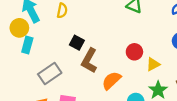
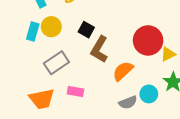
yellow circle: (19, 28) -> (51, 27), moved
red circle: (134, 52) -> (148, 40), size x1.6

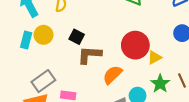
brown L-shape: (99, 49) -> (90, 55), turned 65
gray rectangle: (56, 63) -> (43, 81), moved

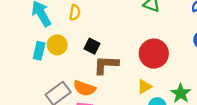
yellow triangle: (155, 57) -> (144, 87), moved
orange semicircle: (112, 75) -> (84, 88), moved, turned -115

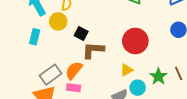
yellow circle: (57, 45) -> (58, 21), moved
orange semicircle: (84, 88) -> (74, 70), turned 108

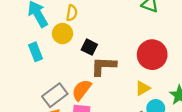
cyan rectangle: (35, 37) -> (35, 52), turned -35

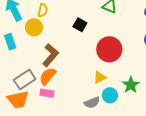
black square: (89, 47) -> (80, 25), moved
brown L-shape: (103, 66) -> (50, 55), moved, turned 125

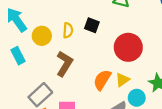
yellow semicircle: (43, 10) -> (68, 30), moved
orange semicircle: (48, 76) -> (102, 80), moved

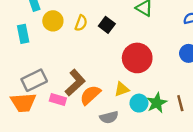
brown L-shape: (64, 64) -> (75, 83), moved
orange semicircle: (102, 80) -> (90, 95), moved
cyan circle: (137, 98) -> (139, 103), moved

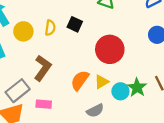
brown L-shape: (75, 83) -> (43, 68), moved
orange semicircle: (90, 95) -> (80, 80), moved

